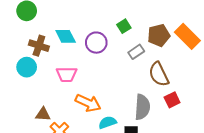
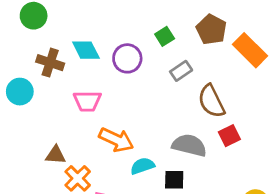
brown pentagon: (159, 35) -> (211, 29), moved, turned -30
cyan circle: (27, 67) -> (20, 92), moved
gray semicircle: (142, 107) -> (189, 145), turned -80

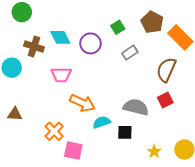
brown semicircle: (211, 101) -> (166, 70), moved, turned 50
brown triangle: (56, 155) -> (15, 114), moved

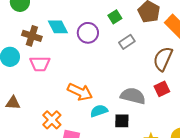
pink trapezoid: (61, 75) -> (40, 64), moved

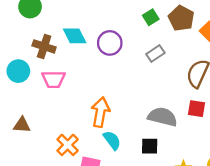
green square: (115, 17) -> (151, 17), moved
red square: (162, 89) -> (196, 109), turned 35
orange arrow: (80, 92) -> (100, 112), turned -105
cyan semicircle: (99, 111) -> (112, 140), moved, turned 72

